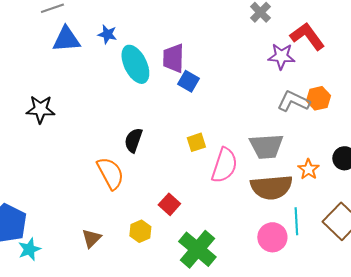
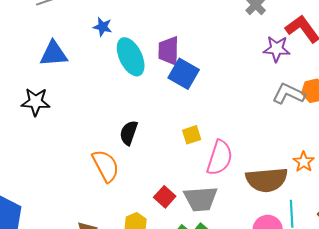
blue triangle: (66, 39) -> (54, 54), moved
blue square: (188, 81) -> (184, 74), size x1.4
gray trapezoid: (266, 146) -> (201, 199), moved

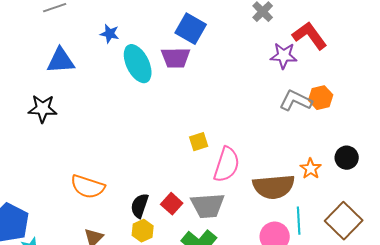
purple trapezoid: (169, 51) -> (176, 58), turned -92
blue square: (184, 74) -> (191, 29), moved
black semicircle: (129, 133) -> (140, 206), moved
orange semicircle: (106, 166) -> (88, 187), moved, turned 136

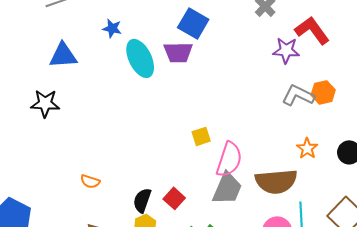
orange star: (311, 169) -> (307, 148), moved
orange semicircle: (88, 187) -> (90, 181), size x0.6
gray trapezoid: (208, 206) -> (227, 188), moved, turned -63

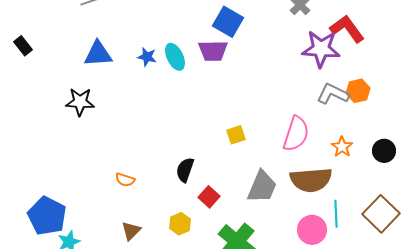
blue star: (112, 28) -> (147, 57), moved
purple star: (286, 50) -> (321, 49), size x1.4
cyan ellipse: (140, 58) -> (175, 57), size x0.7
pink semicircle: (229, 159) -> (296, 134), moved
black semicircle: (142, 200) -> (185, 170), moved

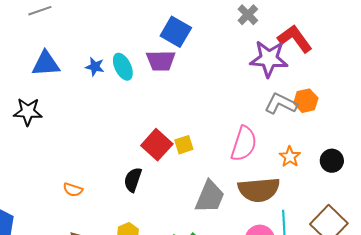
red square: (209, 197) -> (157, 145), moved, size x1.4

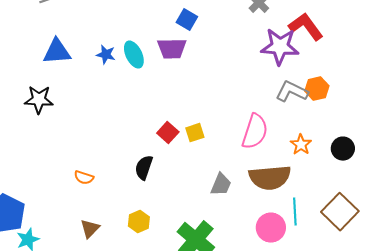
blue square: (176, 32) -> (187, 20), size x0.7
red square: (157, 145) -> (168, 133), size x0.7
gray trapezoid: (210, 197) -> (221, 185), size x0.7

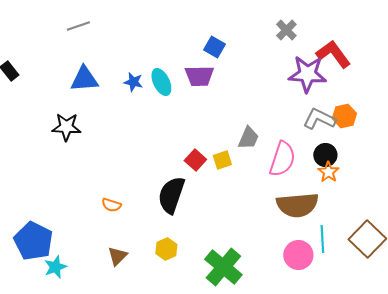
black circle: (343, 149) -> (325, 155), moved
black semicircle: (144, 168) -> (171, 195), size x1.5
gray trapezoid: (221, 185) -> (248, 138), moved

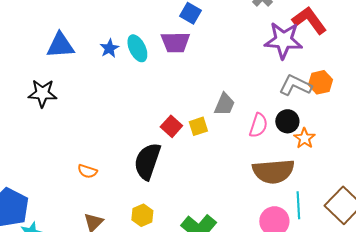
blue star: (133, 82) -> (109, 48), turned 30
black circle: (325, 155) -> (287, 121), moved
pink semicircle: (282, 159) -> (258, 125), size x0.7

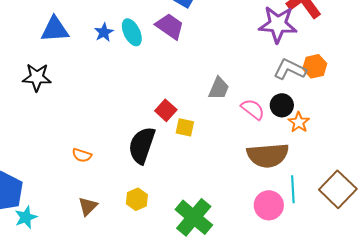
purple trapezoid: (175, 42) -> (170, 26), turned -144
pink semicircle: (258, 125) -> (253, 109), turned -70
yellow square: (198, 126) -> (185, 127), moved, turned 30

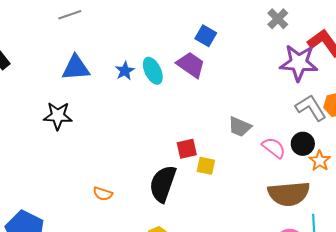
gray L-shape: (290, 69) -> (311, 108), turned 32
gray trapezoid: (219, 88) -> (240, 127), turned 90
red square: (166, 110) -> (187, 149), turned 35

